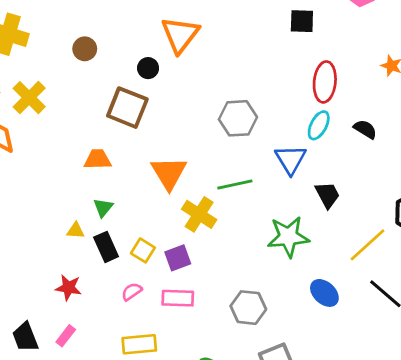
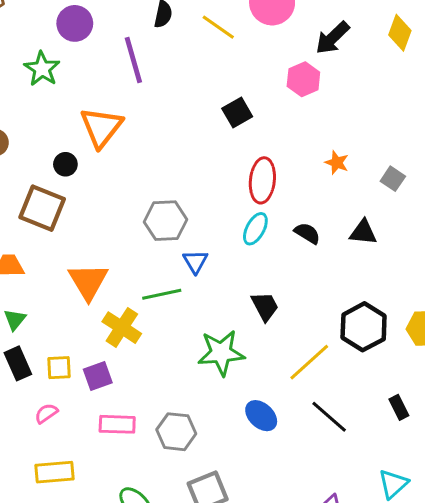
black square: (302, 21) -> (237, 112), turned -32
blue triangle: (291, 159) -> (195, 262), moved, size x0.7
yellow square: (143, 250) -> (59, 368), turned -35
pink rectangle: (178, 298) -> (117, 424), moved

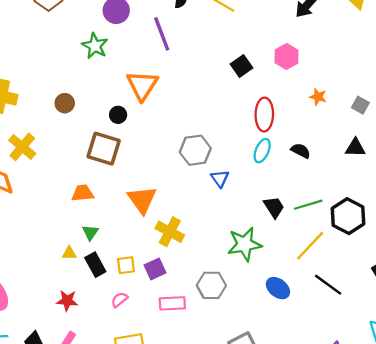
pink hexagon: (303, 79) -> (287, 56), moved
black triangle: (363, 232) -> (355, 148), moved
green line: (162, 294) -> (308, 205), moved
gray hexagon: (176, 432) -> (211, 285), moved

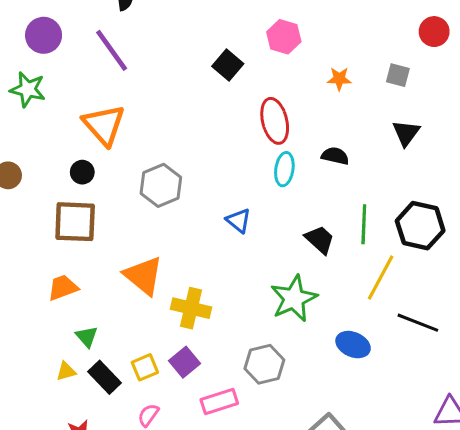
black triangle: (355, 148) -> (406, 133), turned -40
gray hexagon: (195, 150) -> (161, 185), moved
green line: (308, 205) -> (364, 224), turned -56

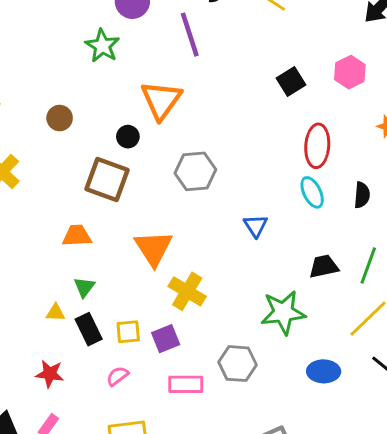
black semicircle: (335, 156) -> (362, 195), turned 65
cyan ellipse: (284, 169) -> (312, 192), turned -52
black trapezoid: (320, 240) -> (324, 266), turned -72
blue ellipse: (353, 345) -> (324, 371), turned -40

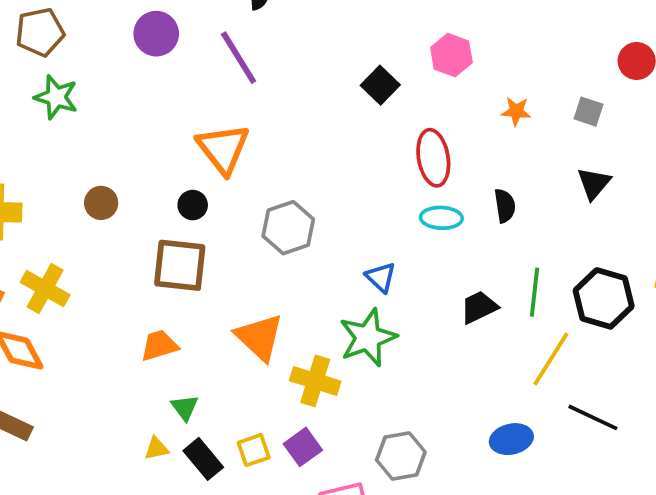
green star: (102, 46) -> (56, 97), moved
cyan ellipse: (312, 192) -> (441, 218), turned -48
green star: (283, 312) -> (368, 338), moved

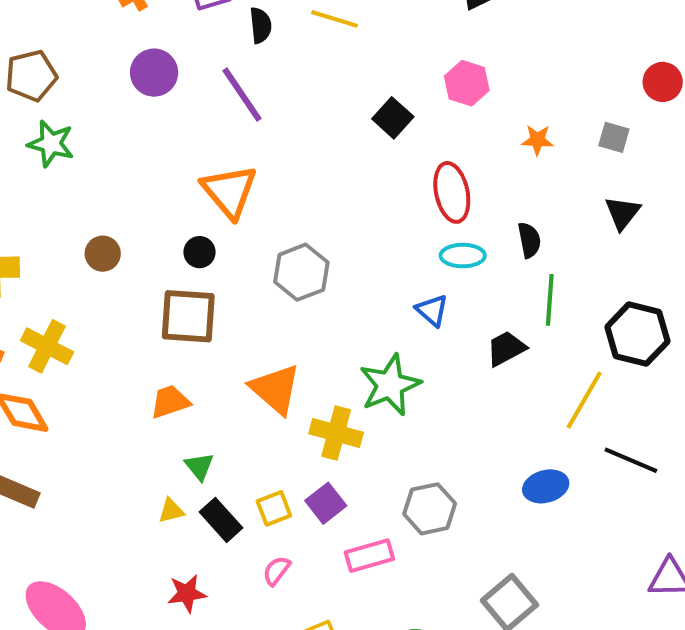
blue triangle: (381, 277) -> (432, 310), moved
green line: (535, 292) -> (550, 300), moved

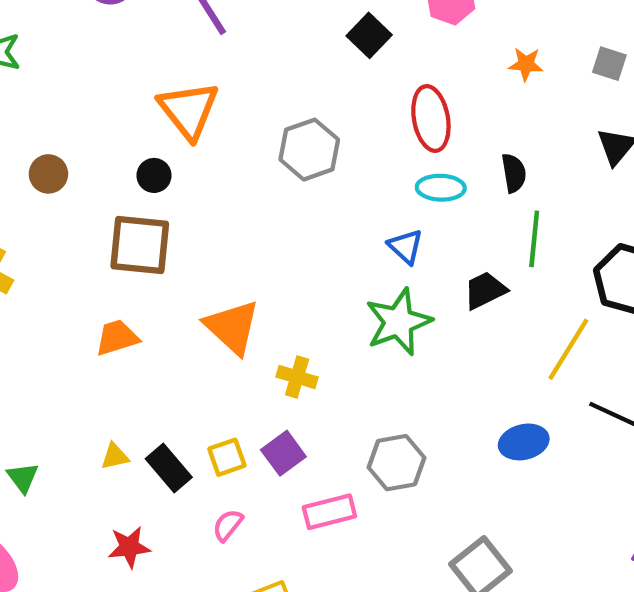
gray hexagon: (301, 272) -> (309, 150), moved
green star: (390, 385) -> (398, 322), moved
yellow cross: (336, 433) -> (297, 377), size x0.7
green triangle: (199, 466) -> (23, 478), moved

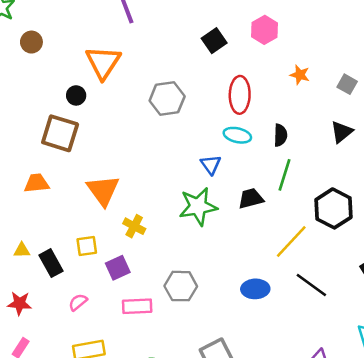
brown circle: (48, 174) -> (31, 42), moved
yellow square: (227, 457) -> (87, 246), moved

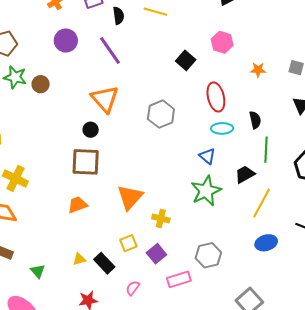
brown circle: (31, 42) -> (41, 84), moved
orange triangle: (103, 190) -> (130, 197), turned 32
yellow line: (291, 241) -> (262, 203), moved

